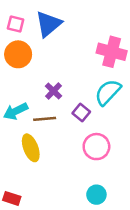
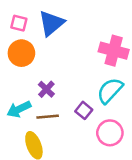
purple cross: (53, 91) -> (46, 89), moved
pink circle: (96, 147) -> (110, 133), moved

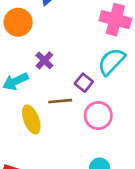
brown line: (48, 117) -> (60, 101), moved
pink circle: (110, 133) -> (98, 116), moved

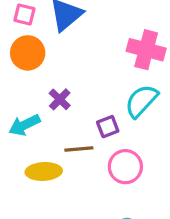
purple square: (84, 83) -> (108, 127), turned 30
yellow ellipse: (31, 119) -> (44, 171), turned -72

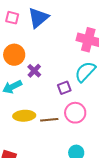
orange circle: (28, 53) -> (14, 55), moved
brown line: (79, 149) -> (49, 120), moved

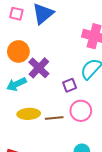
purple cross: (34, 71) -> (39, 68), size x1.5

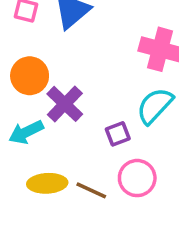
brown line: (54, 118) -> (91, 190), turned 30

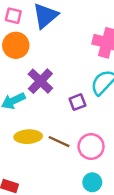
orange circle: (30, 76) -> (16, 45), moved
pink circle: (137, 178) -> (91, 147), moved

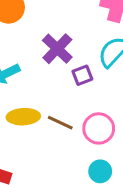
purple cross: (40, 81) -> (57, 49), moved

